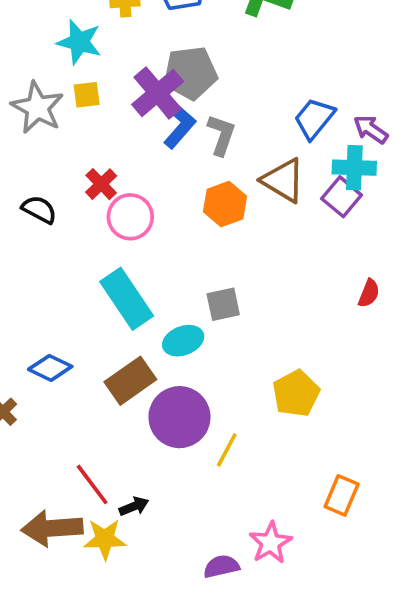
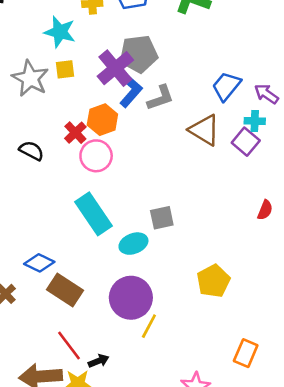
gray L-shape: (221, 135) -> (161, 98), turned 52
cyan cross: (354, 168) -> (255, 121), size x0.7
orange hexagon: (225, 204) -> (102, 120), moved
brown rectangle: (130, 381) -> (65, 290), moved, turned 68
yellow line: (227, 450) -> (149, 326), moved

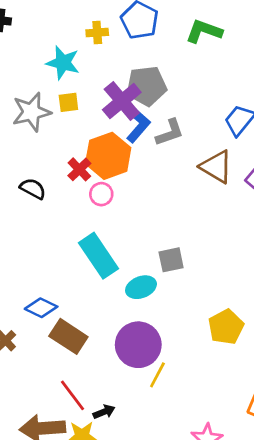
gray star: (30, 78) -> (31, 112), turned 30
orange hexagon: (102, 120) -> (108, 156), size x1.4
pink circle: (96, 156) -> (101, 194), size x0.7

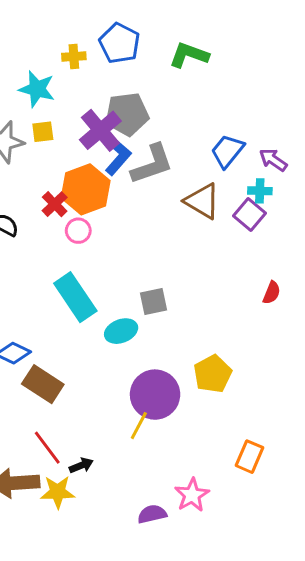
gray L-shape: (170, 133) -> (152, 164), size x1.4
purple circle: (138, 345) -> (155, 395), moved

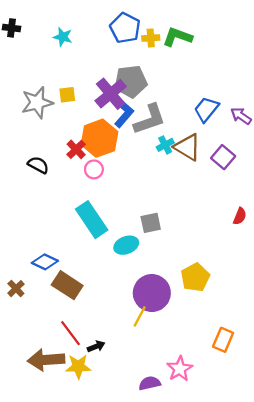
yellow cross: (74, 56) -> (151, 38), moved
cyan star: (37, 89) -> (63, 37), moved, size x0.7
cyan cross: (260, 191) -> (165, 145), moved, turned -30

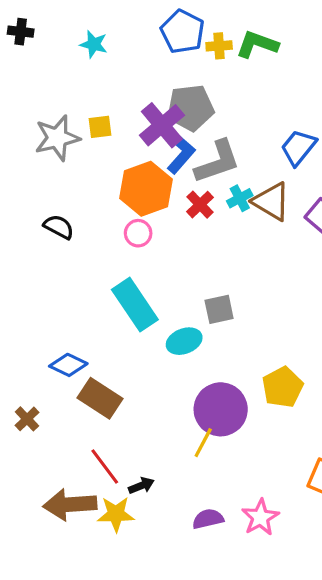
red cross: (76, 149) -> (200, 205), moved
brown cross: (16, 289) -> (27, 419), moved
purple semicircle: (150, 383) -> (208, 519), moved

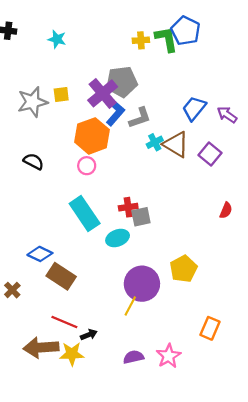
blue pentagon: (183, 32) -> (186, 31), moved
green L-shape: (257, 44) -> (166, 39), turned 60
gray L-shape: (217, 162) -> (140, 118), size x0.7
red cross: (200, 205) -> (128, 207), moved, turned 36
red line: (105, 467) -> (64, 322), turned -30

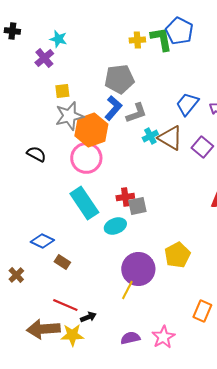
purple cross: (103, 93) -> (44, 58), moved, size x0.7
gray star: (32, 102) -> (69, 116), moved
pink circle: (87, 166) -> (86, 158), size x1.8
brown rectangle: (61, 276) -> (62, 262), size x0.6

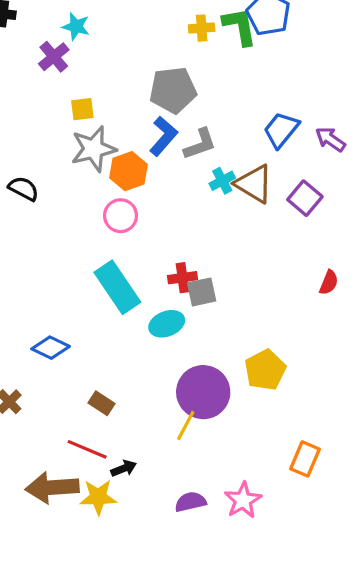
orange hexagon: (91, 130) -> (128, 171), size x0.7
black semicircle: (36, 154) -> (24, 189), moved
pink circle: (86, 158) -> (121, 216), size x0.7
brown rectangle: (62, 262) -> (101, 403), moved

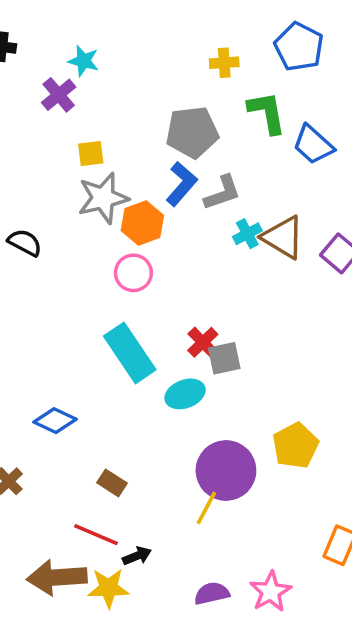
green L-shape: (240, 26) -> (267, 113), moved
blue trapezoid: (281, 130) -> (313, 145), moved, turned -87
red cross: (183, 278) -> (203, 342), turned -36

